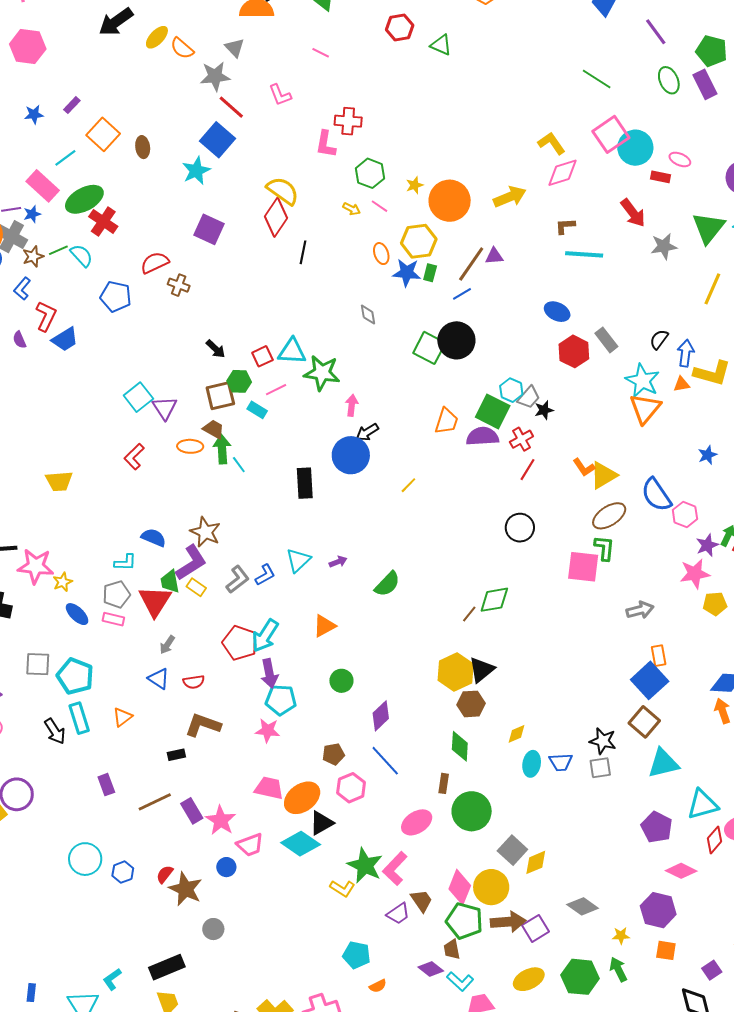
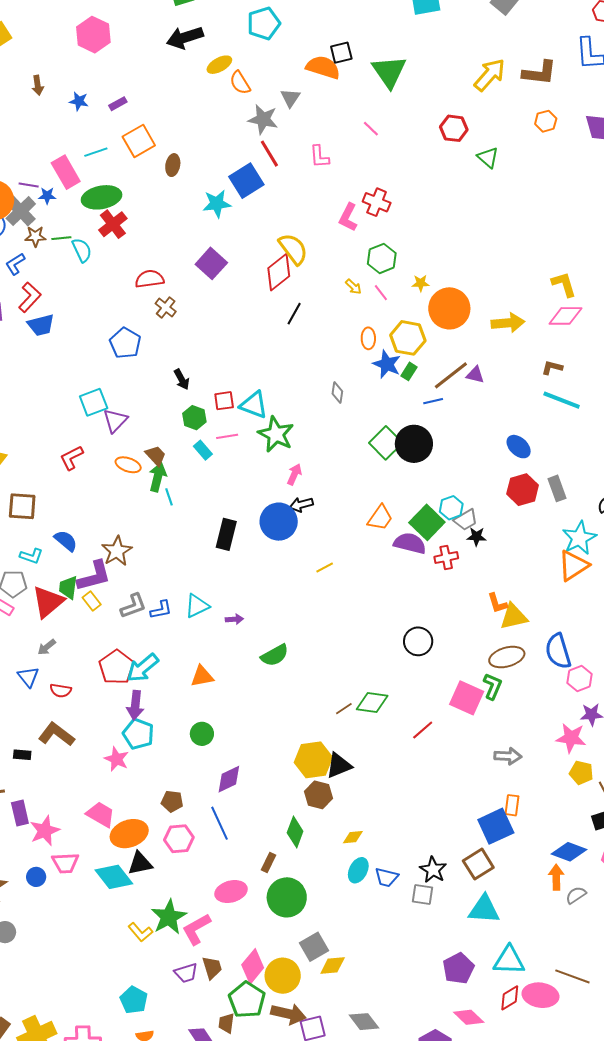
blue pentagon: (116, 296) -> (125, 343), moved
brown square: (220, 396) -> (22, 506), moved
red line: (527, 470) -> (423, 730), moved

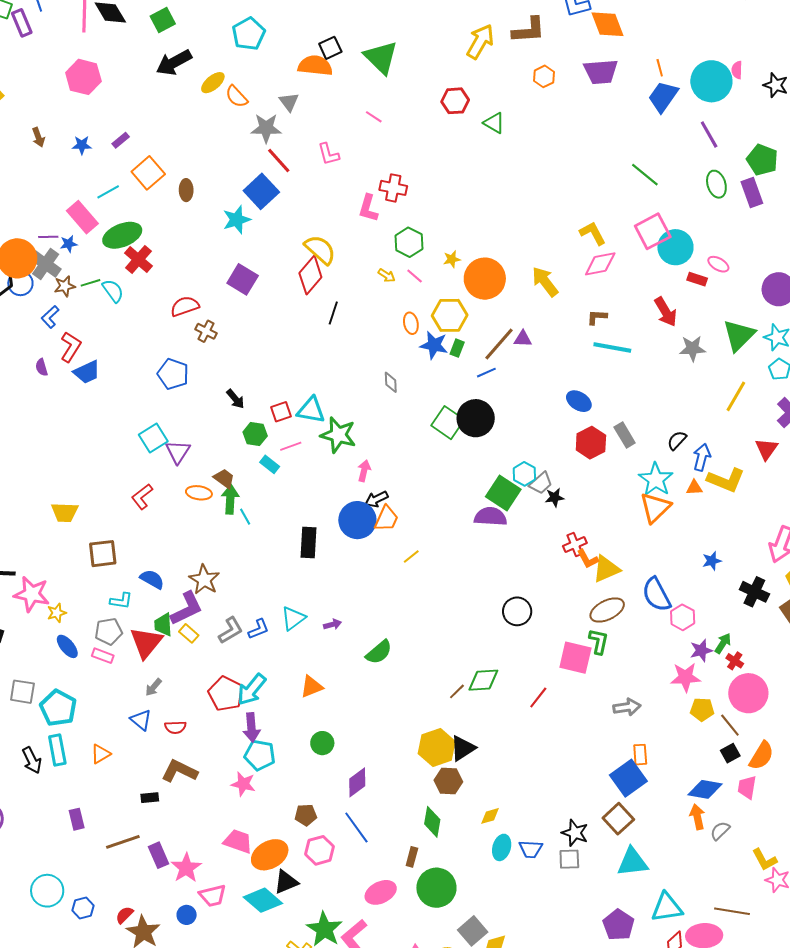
yellow arrow: (508, 323) -> (545, 282), turned -112
orange trapezoid: (380, 518) -> (386, 519), moved
red cross: (446, 558) -> (575, 544), moved

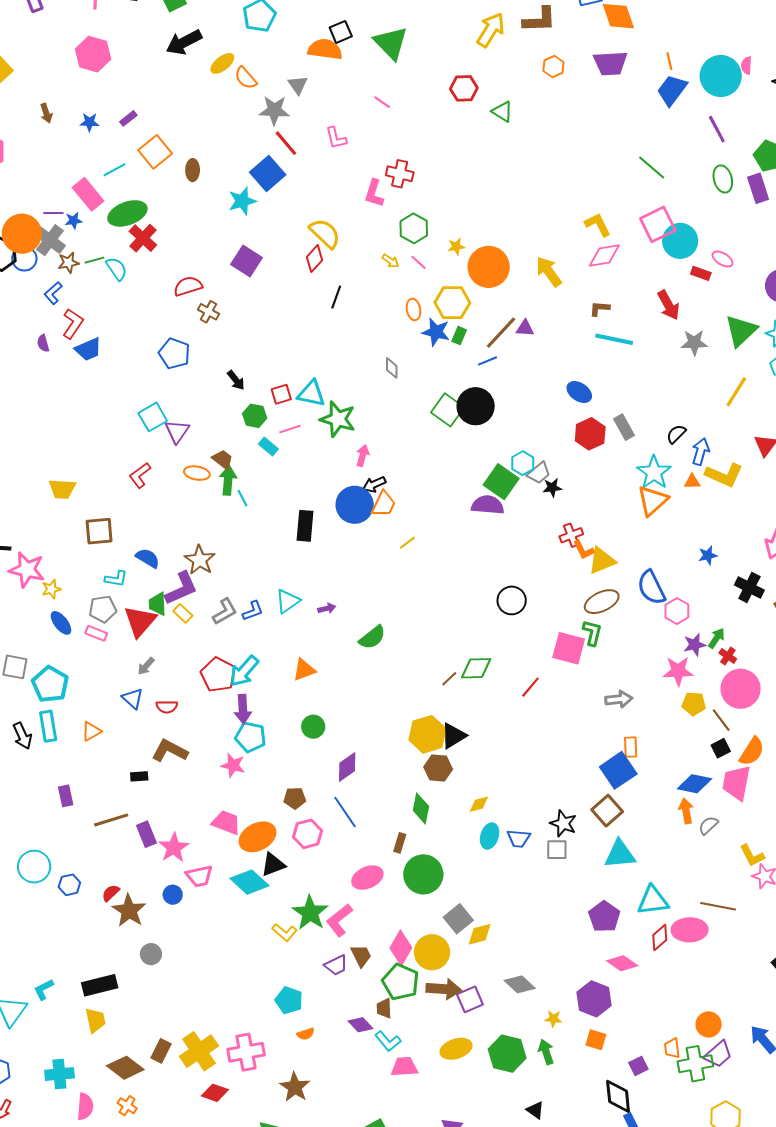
red diamond: (310, 275) -> (314, 259), size x0.7
pink trapezoid: (747, 787) -> (736, 783), size x1.5

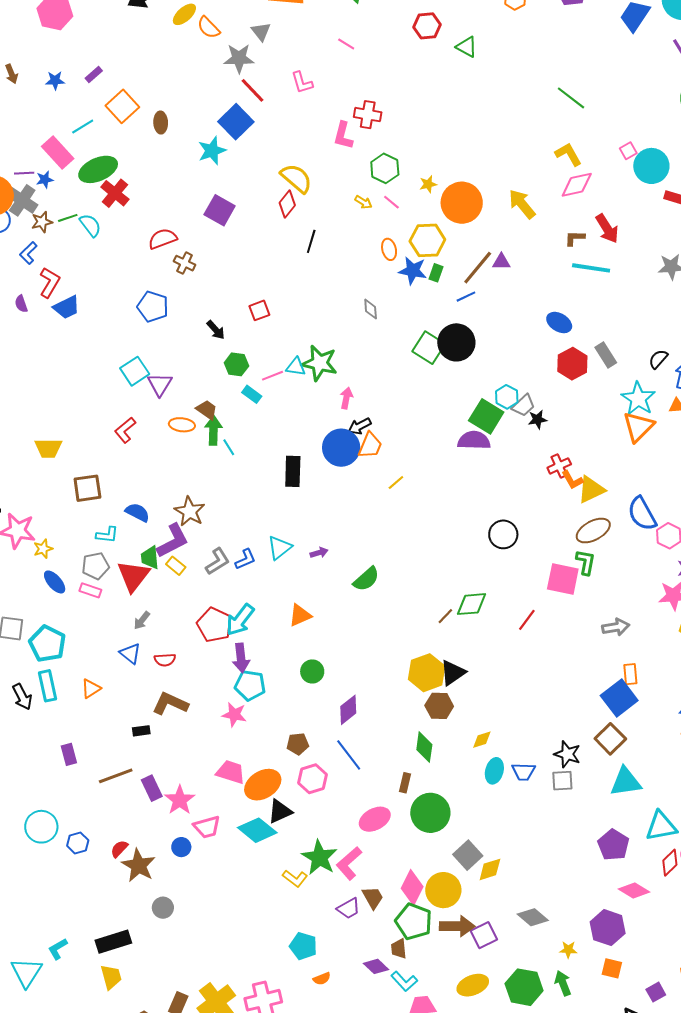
green line: (652, 167) -> (571, 98), moved
pink square: (658, 224) -> (628, 151), size x0.5
red arrow: (668, 305) -> (607, 229), moved
red square: (281, 394) -> (259, 310), moved
cyan triangle: (311, 394) -> (296, 367), moved, size x0.7

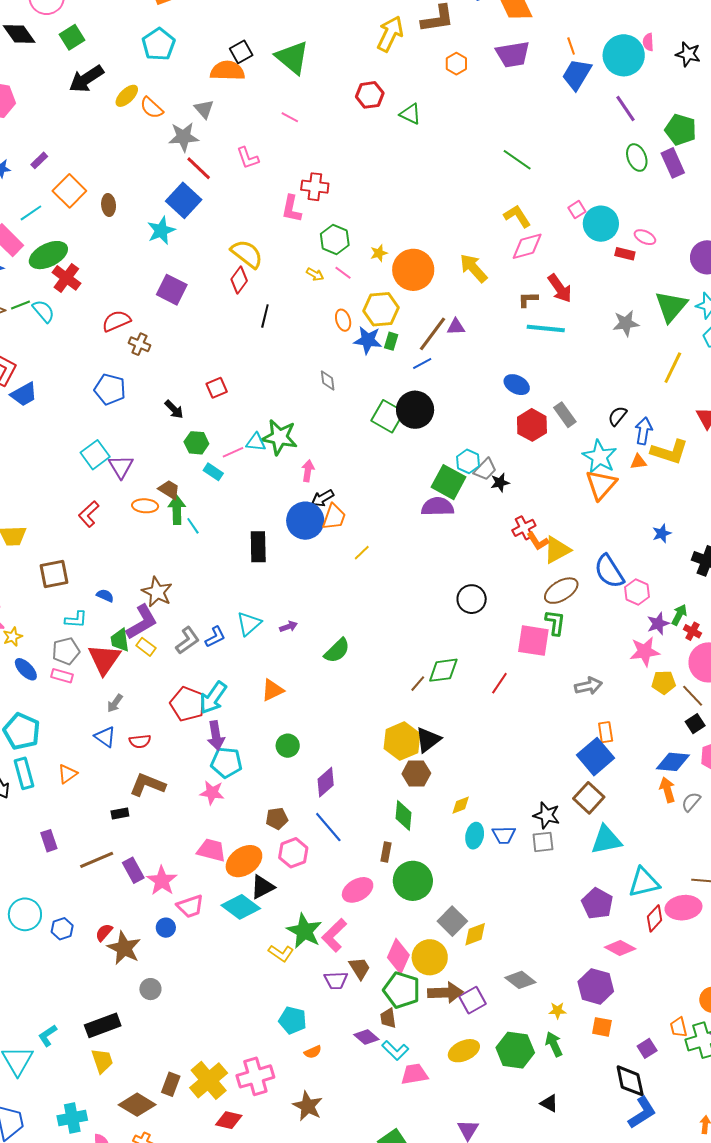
blue semicircle: (137, 512) -> (105, 596), size x0.7
purple trapezoid: (348, 908) -> (336, 980), turned 30

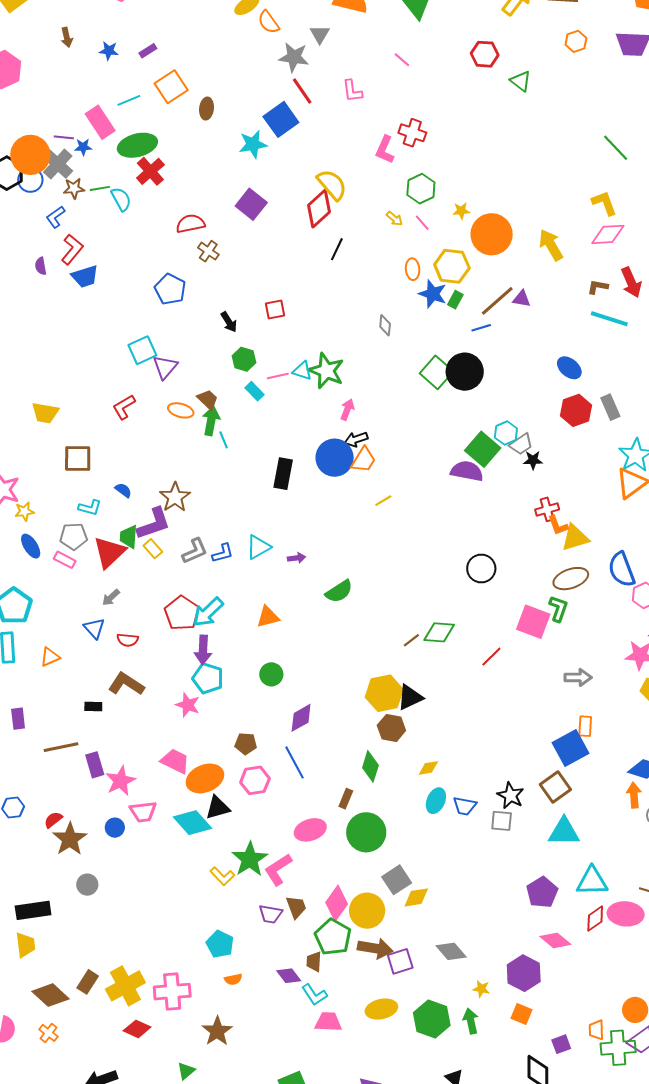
red diamond: (239, 280) -> (319, 209), size x1.4

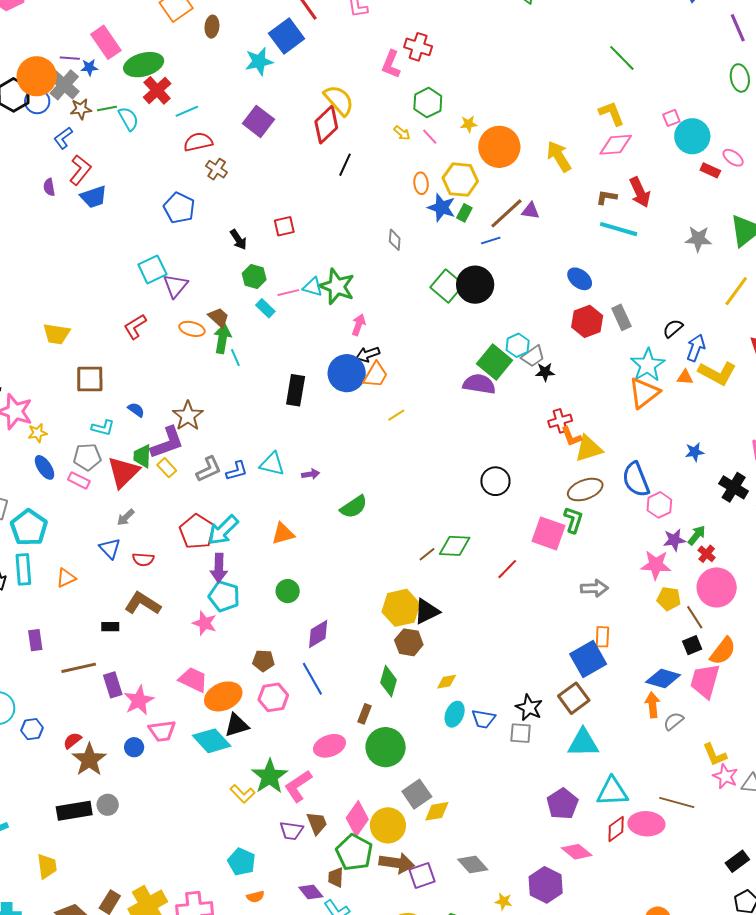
cyan line: (129, 100) -> (187, 111), moved
cyan triangle: (258, 547) -> (272, 464), turned 44
black rectangle: (33, 910) -> (74, 811), moved

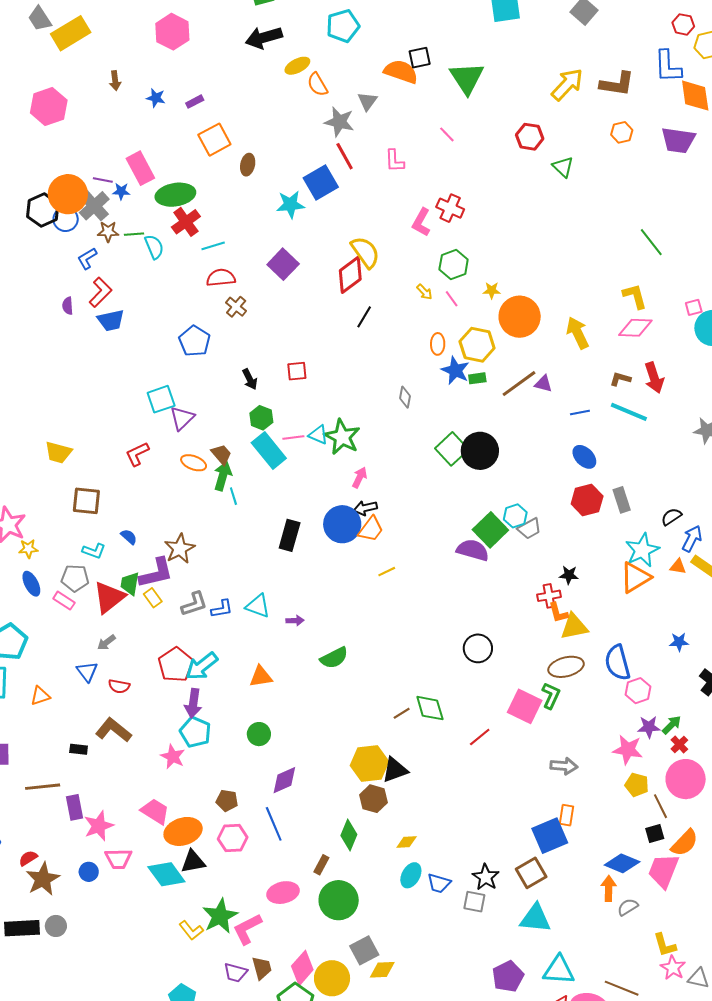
green rectangle: (464, 213) -> (477, 378), turned 48
blue line: (491, 240) -> (580, 412), moved
cyan rectangle: (265, 308) -> (269, 451), size x1.8
black star: (545, 372) -> (569, 575), moved
green diamond: (455, 546) -> (430, 708), turned 64

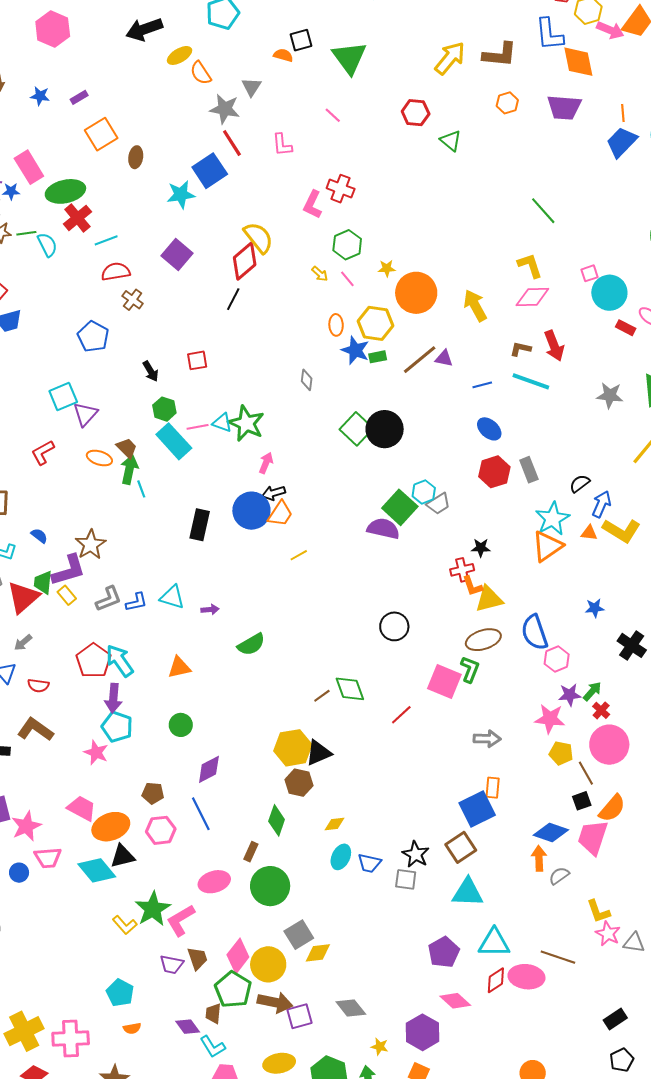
orange semicircle: (401, 72) -> (283, 55), size x0.6
black line: (364, 317) -> (233, 299), moved
cyan arrow: (202, 666) -> (120, 661), turned 96

